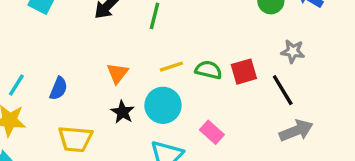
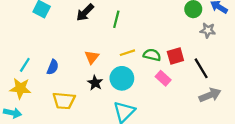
gray star: (293, 51) -> (208, 30), moved
pink rectangle: (212, 132) -> (163, 78), moved

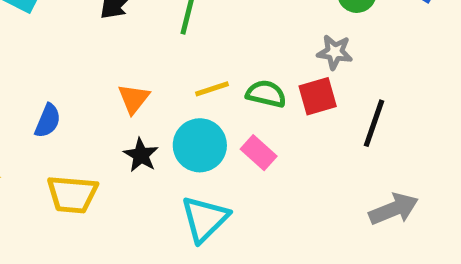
gray star: (208, 30) -> (335, 52), moved
black line: (201, 68) -> (374, 123), turned 50
pink rectangle: (163, 78) -> (259, 153), moved
gray arrow: (210, 95) -> (394, 209), moved

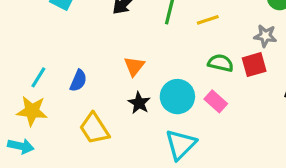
yellow line: (212, 89) -> (208, 20), moved
yellow trapezoid: (72, 194) -> (94, 129), turned 52

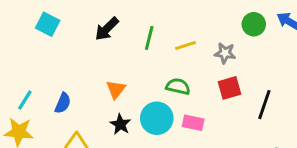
gray star: (265, 36) -> (225, 53), moved
green semicircle: (221, 63) -> (178, 86), moved
pink rectangle: (216, 101) -> (193, 123), turned -30

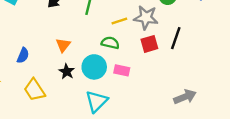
yellow line: (186, 45) -> (119, 21), moved
gray star: (225, 53) -> (146, 18), size x1.5
black line: (264, 105) -> (176, 38), moved

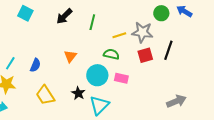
black star: (67, 72) -> (78, 93), moved

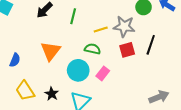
orange triangle: (70, 56) -> (51, 51), size x1.5
pink rectangle: (121, 78) -> (103, 73), turned -64
black star: (78, 93) -> (52, 94), moved

